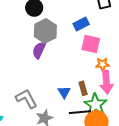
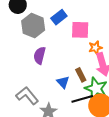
blue rectangle: (81, 24) -> (59, 17), moved
purple semicircle: (39, 50) -> (40, 55), moved

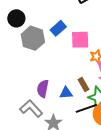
purple semicircle: (40, 55) -> (43, 89), moved
blue triangle: (63, 82) -> (66, 93), turned -48

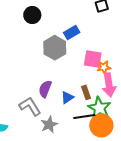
gray hexagon: (33, 38) -> (55, 48), moved
pink square: (80, 40) -> (93, 59), moved
blue triangle: (66, 93) -> (67, 97), turned -40

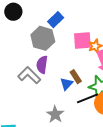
purple semicircle: (45, 89) -> (42, 65), moved
brown rectangle: (86, 92) -> (76, 77), moved
gray L-shape: (30, 106) -> (29, 75), moved

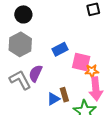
blue rectangle: (56, 20) -> (60, 49), moved
gray hexagon: (43, 38) -> (20, 44), moved

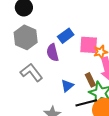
purple semicircle: (36, 73) -> (53, 53), moved, turned -30
brown rectangle: (64, 95) -> (90, 80), moved

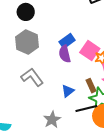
pink square: (89, 45) -> (90, 51), turned 30
purple semicircle: (53, 53) -> (65, 54), moved

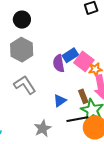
blue rectangle: (67, 41) -> (70, 55), moved

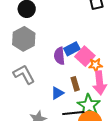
brown rectangle: (83, 96) -> (75, 84), moved

